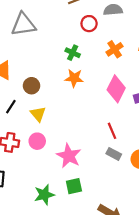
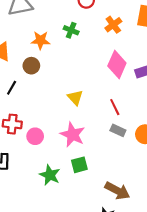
orange star: (74, 78) -> (40, 40), moved
yellow triangle: (38, 114) -> (75, 98), moved
pink circle: (37, 141) -> (35, 136), moved
green star: (44, 195) -> (50, 175), turned -30

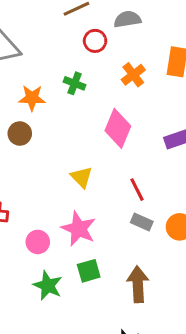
pink diamond: (117, 65) -> (118, 128), moved
pink circle: (35, 136) -> (38, 242), moved
brown arrow: (117, 191) -> (138, 284), moved, turned -120

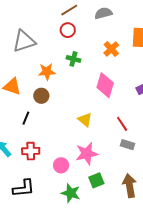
red circle: (95, 41) -> (68, 30), moved
pink star: (79, 229) -> (87, 154), turned -30

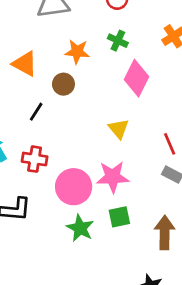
pink diamond: (105, 85) -> (137, 78), moved
pink circle: (61, 165) -> (74, 187), size x1.6

